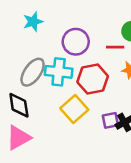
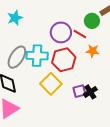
purple circle: (76, 42) -> (61, 32), moved
red line: (115, 47) -> (80, 34), turned 32

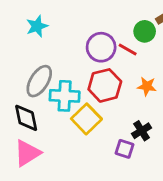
orange star: (93, 51) -> (147, 86), moved
cyan cross: (37, 56) -> (65, 96), moved
purple square: (79, 91) -> (124, 149), moved, turned 32

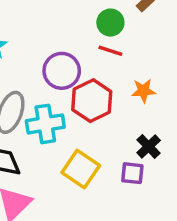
green circle: (145, 31) -> (110, 23), moved
purple circle: (101, 47) -> (62, 71), moved
yellow square: (86, 119) -> (81, 169), moved

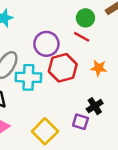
yellow square: (81, 169) -> (45, 131), moved

